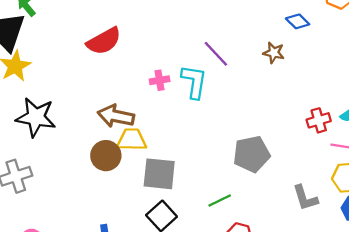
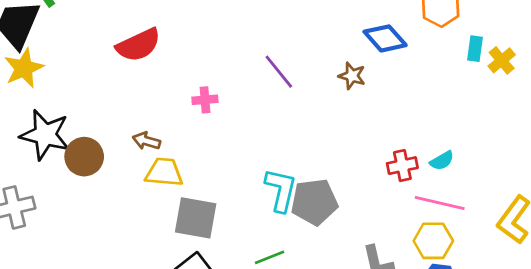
blue diamond: (298, 21) -> (385, 38), size x1.4
cyan L-shape: (194, 82) -> (281, 190), moved
brown arrow: (116, 116) -> (146, 141), size x0.6
brown circle: (106, 156) -> (84, 157), moved

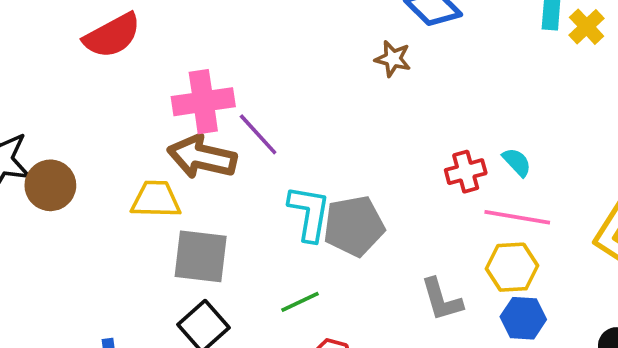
purple line: (279, 72) -> (258, 134), moved
pink cross: (205, 100) -> (203, 102), size x1.8
brown arrow: (146, 141) -> (202, 157), moved, size x1.8
cyan semicircle: (442, 161) -> (517, 162), turned -100

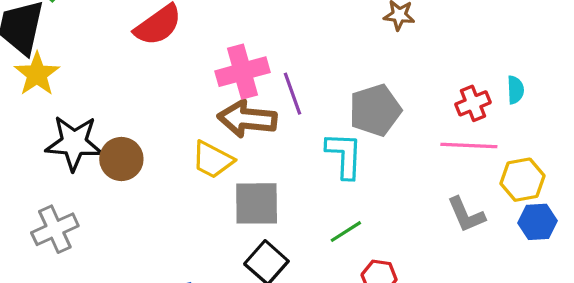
purple line: (258, 134) -> (292, 94), turned 30
cyan semicircle: (517, 162) -> (515, 90), turned 48
yellow trapezoid: (156, 199) -> (213, 160), turned -147
pink line: (517, 217) -> (469, 146), moved
gray pentagon: (354, 226) -> (375, 110), moved

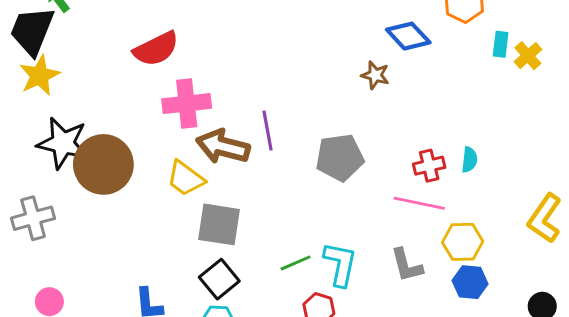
pink cross: (243, 72) -> (187, 104), moved
cyan L-shape: (344, 155) -> (340, 264), moved
brown circle: (121, 159) -> (103, 164), size x1.5

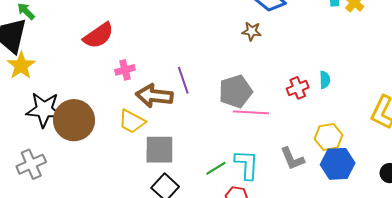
pink cross: (187, 104) -> (125, 70), size x0.6
pink line: (419, 203) -> (251, 112), moved
blue hexagon: (470, 282) -> (338, 164), size x1.4

